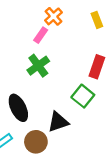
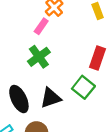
black triangle: (58, 122) -> (51, 98), moved

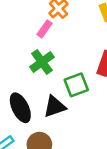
green square: (83, 87) -> (76, 85), moved, turned 30

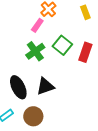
green square: (76, 85) -> (62, 45), moved, turned -30

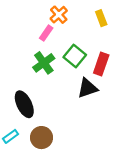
black triangle: (45, 86) -> (87, 88), moved

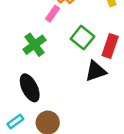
green cross: (44, 63) -> (35, 45), moved

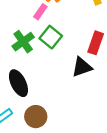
green square: (82, 38) -> (51, 37), moved

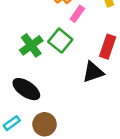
pink rectangle: (40, 12) -> (77, 14), moved
black ellipse: (18, 83) -> (26, 89), turned -30

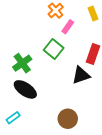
green cross: (31, 45) -> (22, 63), moved
brown circle: (45, 124) -> (68, 119), moved

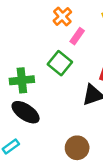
green cross: (22, 63) -> (22, 80), turned 30

